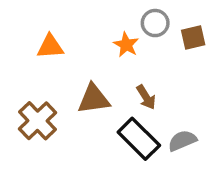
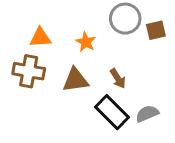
gray circle: (155, 23) -> (125, 19), size x1.4
orange star: (126, 45) -> (86, 42), moved
brown cross: (38, 121) -> (29, 71), moved, turned -36

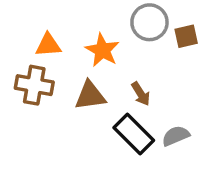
orange star: (86, 42) -> (102, 50), size x1.4

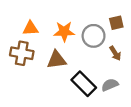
gray circle: (149, 22) -> (94, 36), moved
orange star: (102, 50) -> (64, 32), turned -30
brown arrow: (141, 94) -> (115, 53), moved

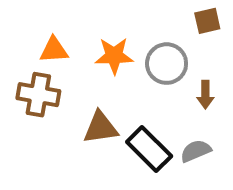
brown square: (116, 23) -> (207, 21), moved
brown arrow: (115, 53) -> (205, 95), turned 32
brown triangle: (57, 60) -> (101, 128), moved

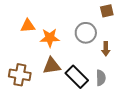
orange star: (114, 56) -> (50, 38), moved
brown cross: (38, 95) -> (20, 75), moved
gray semicircle: (196, 151) -> (101, 78), turned 112

